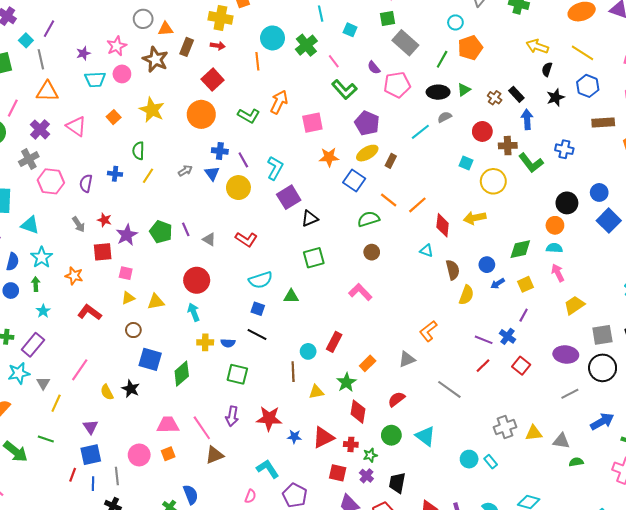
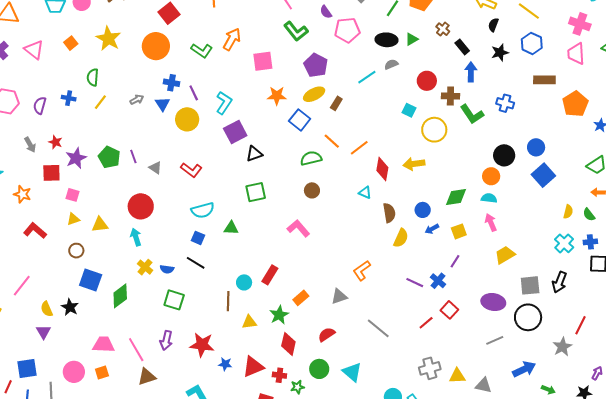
brown cross: (495, 98) -> (443, 29), moved
yellow cross: (205, 342) -> (145, 267), turned 35
red line: (483, 366) -> (426, 323), moved
purple triangle: (90, 427) -> (43, 332), moved

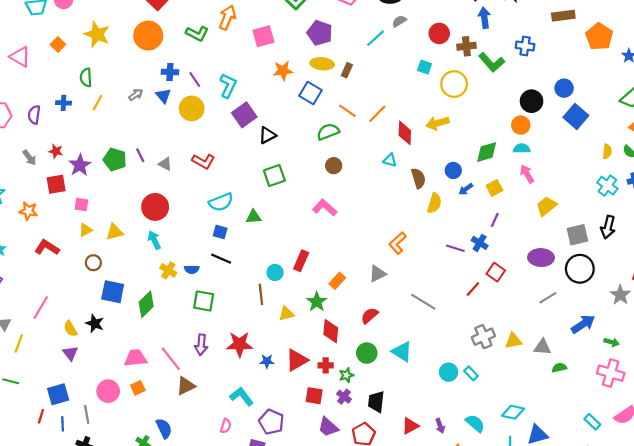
yellow ellipse: (314, 94) -> (322, 64), turned 40

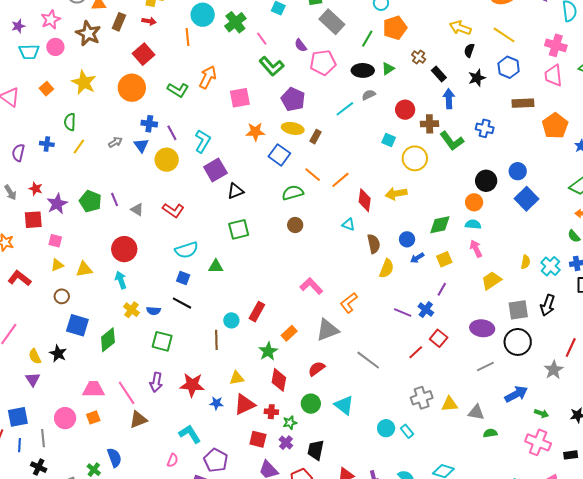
yellow semicircle: (607, 151) -> (525, 262), moved
pink L-shape: (325, 208) -> (311, 286), moved
gray triangle: (377, 274) -> (327, 330), size x1.4
yellow triangle: (286, 314) -> (237, 378), moved

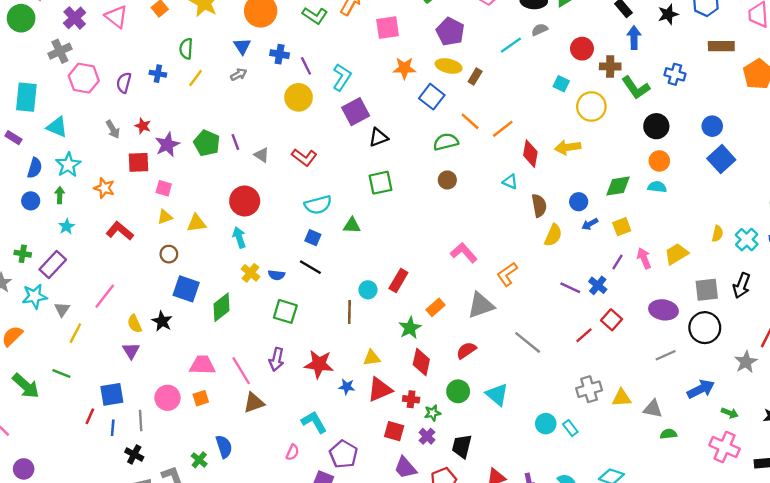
blue triangle: (141, 145) -> (242, 46), moved
black circle: (486, 181) -> (656, 126), moved
pink arrow: (476, 249) -> (644, 258), moved

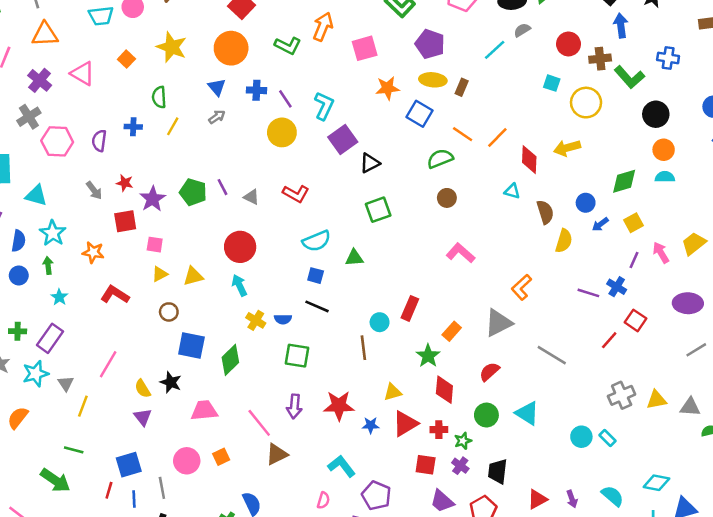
pink L-shape: (464, 253) -> (461, 253), moved
pink trapezoid: (202, 365) -> (204, 411), moved
green arrow: (26, 386) -> (55, 480), moved

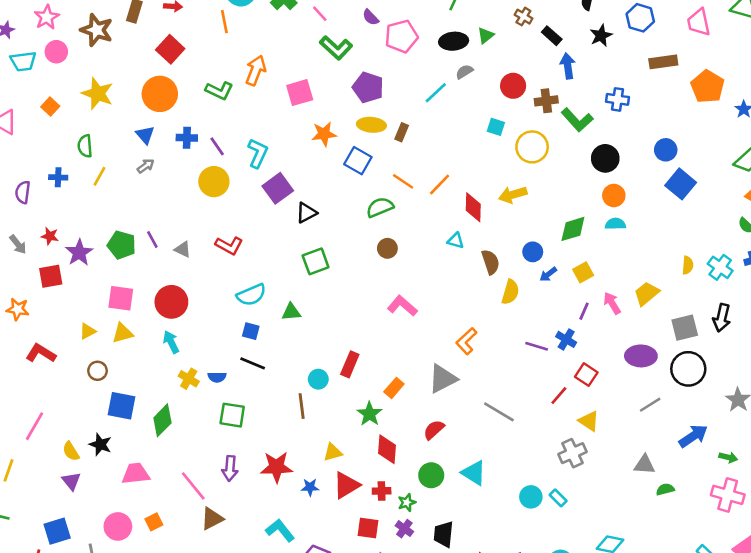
pink square: (155, 245) -> (121, 298), moved, size x1.5
yellow triangle: (656, 400) -> (589, 421), moved, turned 45

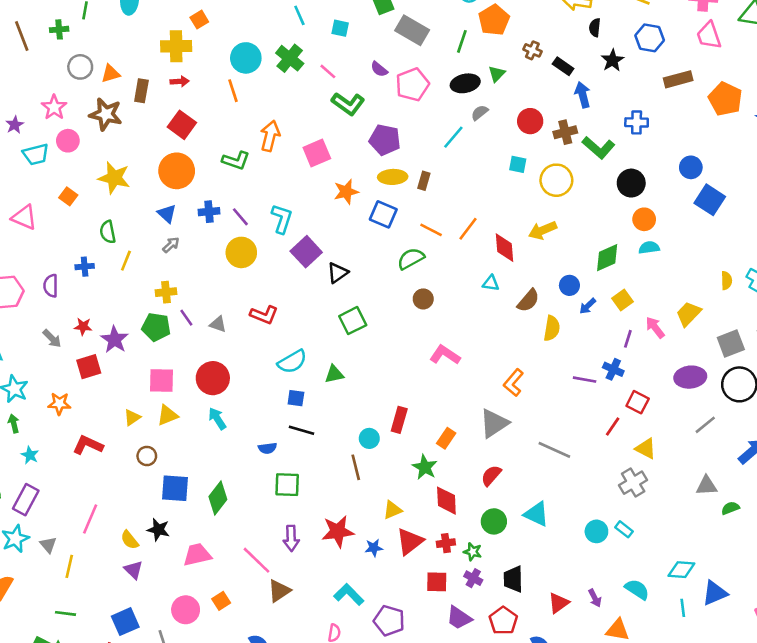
brown semicircle: (491, 262) -> (528, 301), turned 65
yellow cross: (189, 379) -> (166, 292), moved, turned -30
green star: (407, 503) -> (473, 552), turned -30

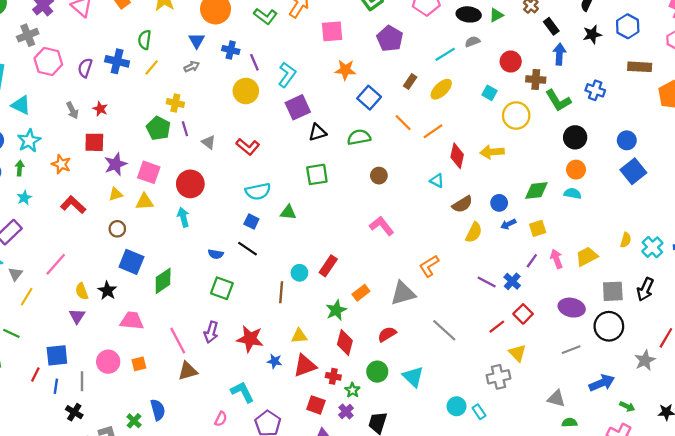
yellow ellipse: (393, 177) -> (441, 89), moved, turned -60
green semicircle: (411, 259) -> (359, 137), moved
blue cross: (85, 267) -> (117, 61), size x1.5
purple star: (115, 340) -> (116, 164), moved

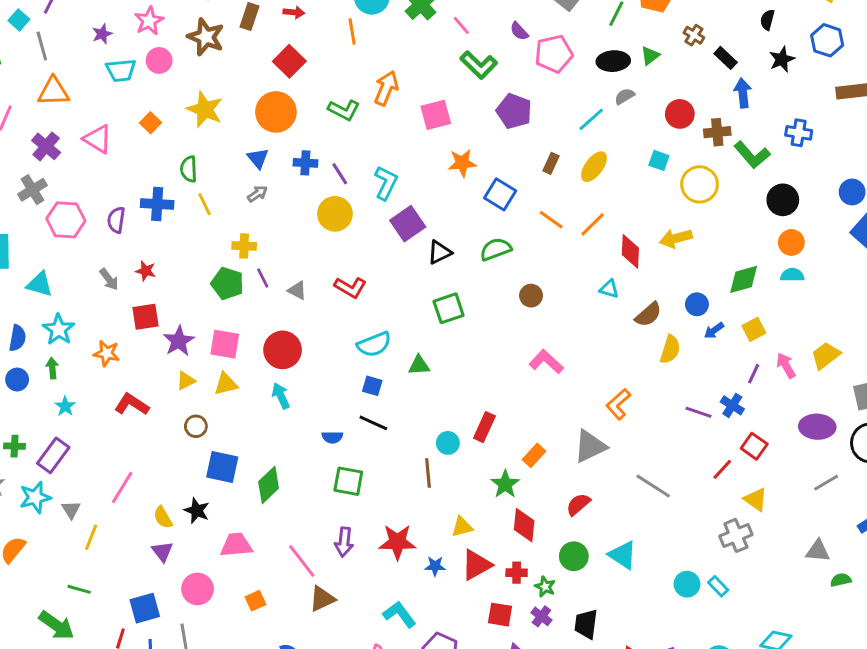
yellow line: (152, 67) -> (205, 204), turned -56
pink circle: (108, 362) -> (198, 589), moved

